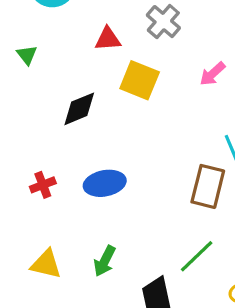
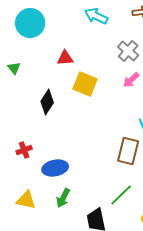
gray cross: (163, 22) -> (128, 51), moved
black diamond: (79, 109) -> (47, 102), turned -35
blue ellipse: (105, 183) -> (55, 168), moved

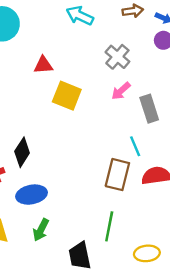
black diamond: (47, 102) -> (22, 152), moved
green line: (121, 195) -> (109, 226), turned -35

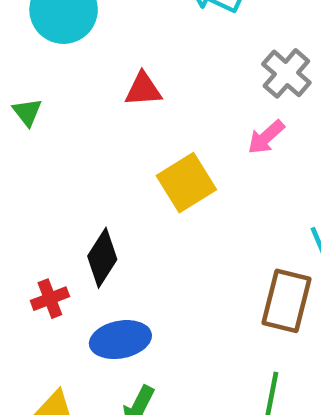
pink arrow: (121, 91) -> (266, 137), moved
yellow square: (67, 96) -> (186, 183), moved, turned 36

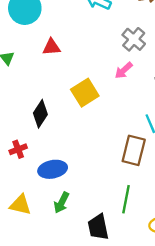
red triangle: (143, 89) -> (51, 47), moved
black diamond: (102, 258) -> (40, 114), moved

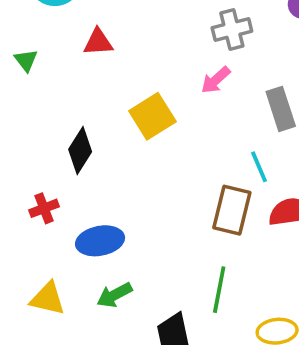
gray cross: (134, 39) -> (232, 29), turned 35
green arrow: (61, 203) -> (114, 295), turned 35

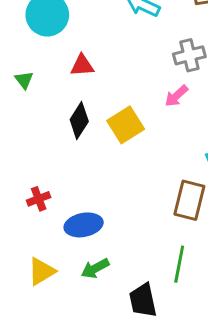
black diamond: (80, 151) -> (79, 121), moved
yellow triangle: (48, 299) -> (41, 271), turned -44

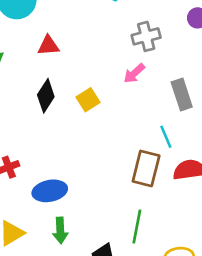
yellow square: (126, 125) -> (88, 100), size x0.7
green arrow: (95, 268) -> (60, 230), turned -65

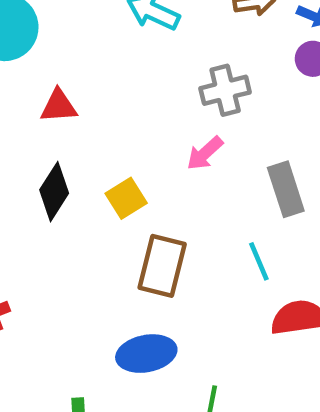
brown rectangle: (146, 168) -> (162, 266), moved
blue ellipse: (50, 191) -> (146, 354), moved

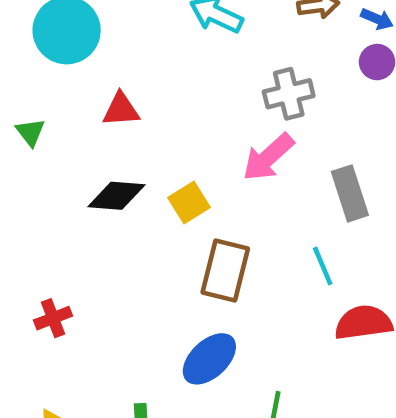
pink arrow: (205, 153) -> (268, 157), size x1.4
black diamond: (54, 192) -> (116, 196), turned 62
blue ellipse: (146, 354) -> (209, 359), turned -32

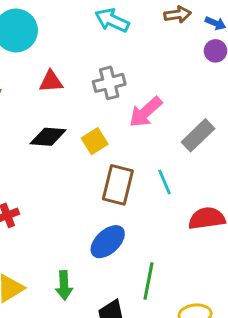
gray cross: (289, 94) -> (109, 83), moved
gray rectangle: (350, 193) -> (198, 135), turned 64
cyan line: (323, 266) -> (165, 182), moved

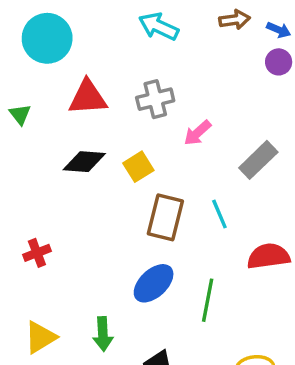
red triangle: (51, 81) -> (88, 97), size x1.4
pink arrow: (146, 112) -> (197, 133), size x0.7
green line: (148, 281) -> (208, 300), moved

